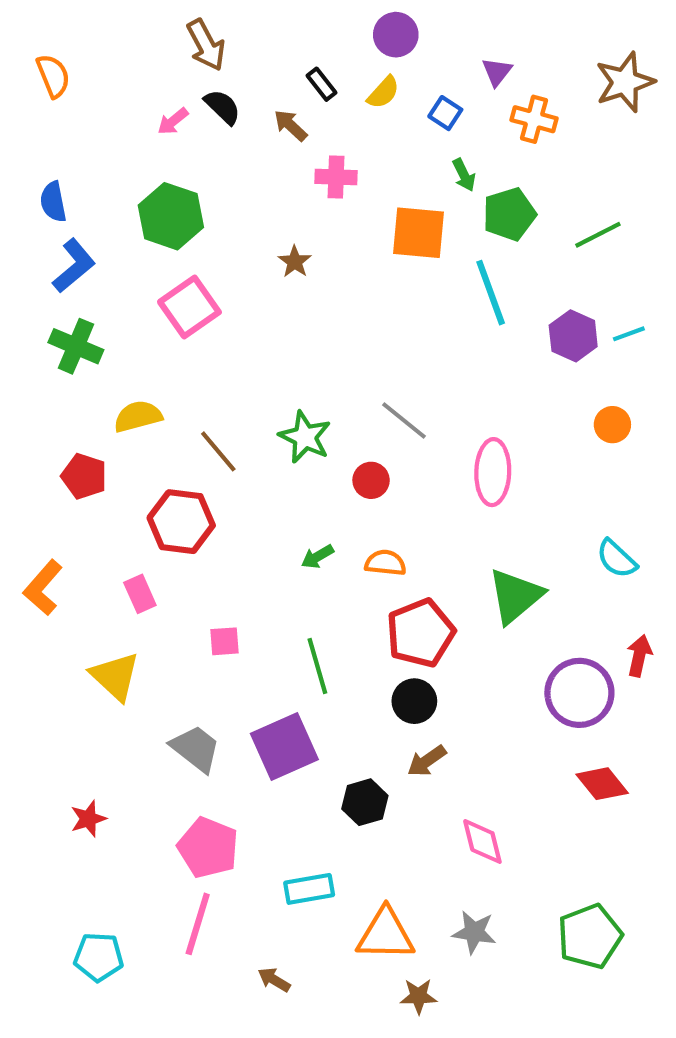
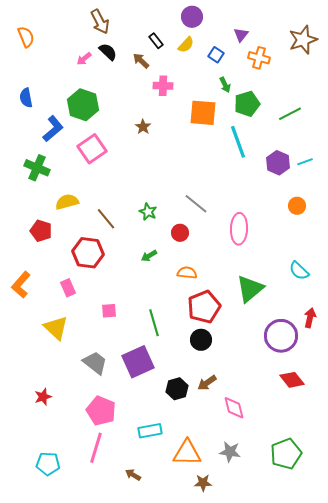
blue L-shape: (74, 266) -> (53, 129), moved
green star: (305, 437) -> (148, 212), size x0.7
green arrow: (317, 557) -> (149, 256), moved
brown arrow: (427, 761) -> (207, 383), moved

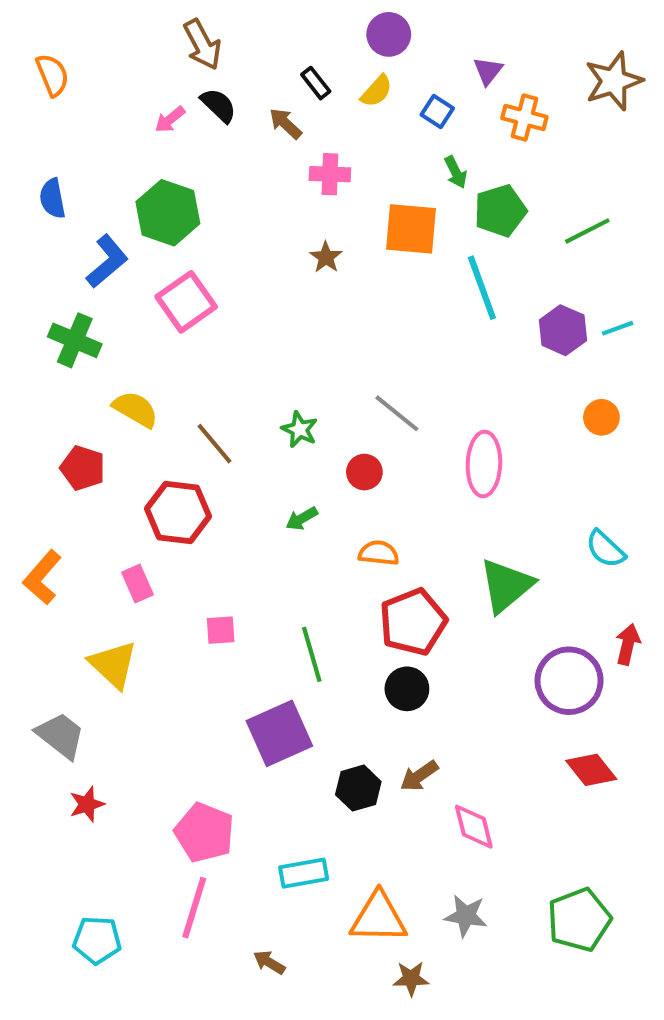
brown star: (143, 127) -> (326, 257), moved
yellow semicircle: (67, 202) -> (135, 409), turned 45
gray trapezoid: (95, 363) -> (61, 735), moved

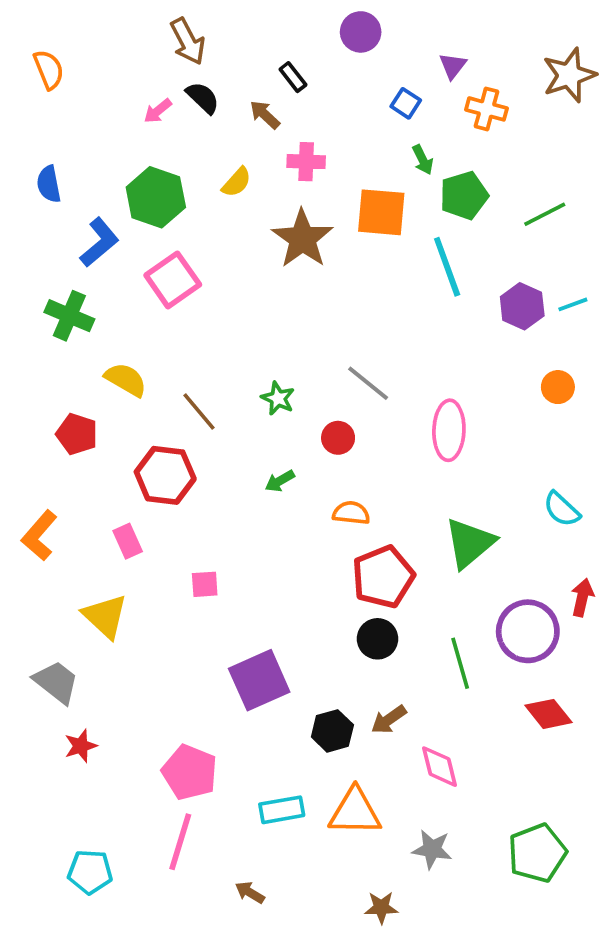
yellow semicircle: (377, 91) -> (237, 182), moved
brown star: (326, 257) -> (302, 239), size x2.0
green line: (312, 654) -> (460, 663), moved
orange triangle: (379, 918) -> (355, 812), moved

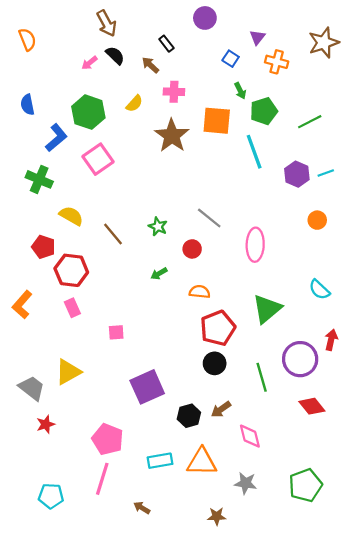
red hexagon: (165, 475) -> (71, 270), moved
yellow triangle: (105, 616) -> (68, 372), moved, turned 48

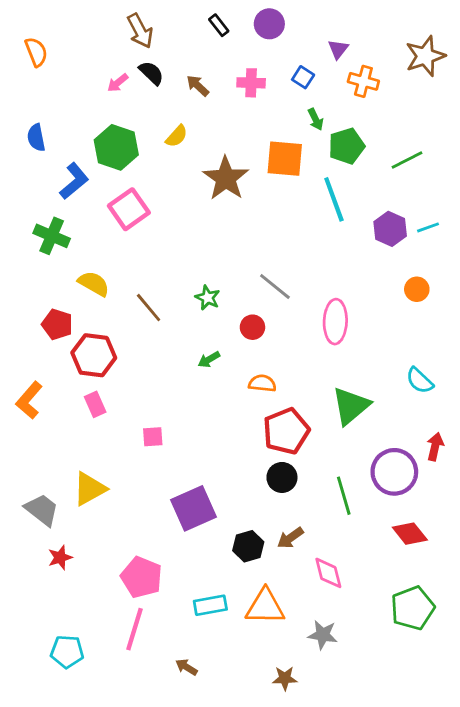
black rectangle: (166, 44) -> (219, 25), moved
pink cross: (174, 92) -> (251, 83), moved
green pentagon: (305, 485) -> (413, 608), moved

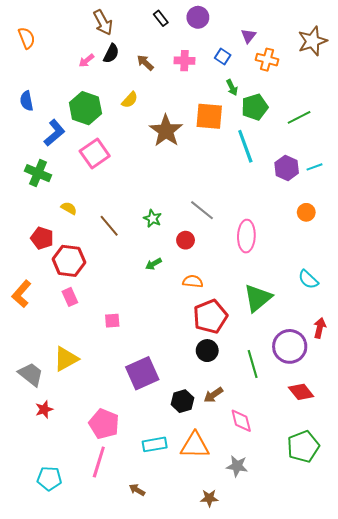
black semicircle: (151, 73) -> (111, 53), turned 72
yellow semicircle: (94, 284) -> (69, 208), size x0.7

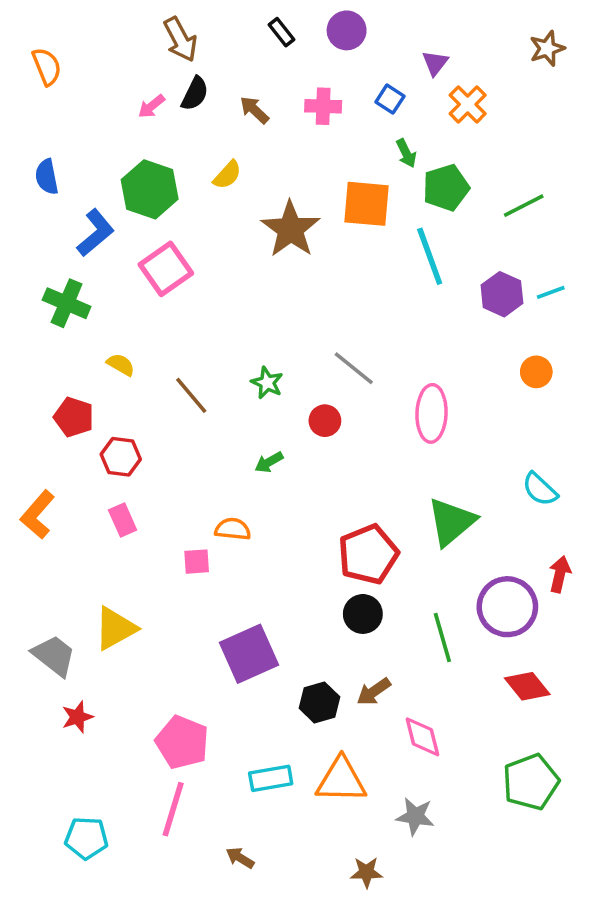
brown star: (312, 41) -> (547, 48), moved, size x0.7
orange cross: (267, 60) -> (468, 104), turned 30
red hexagon: (69, 261) -> (121, 457), size x0.7
orange semicircle: (193, 281) -> (233, 529), moved

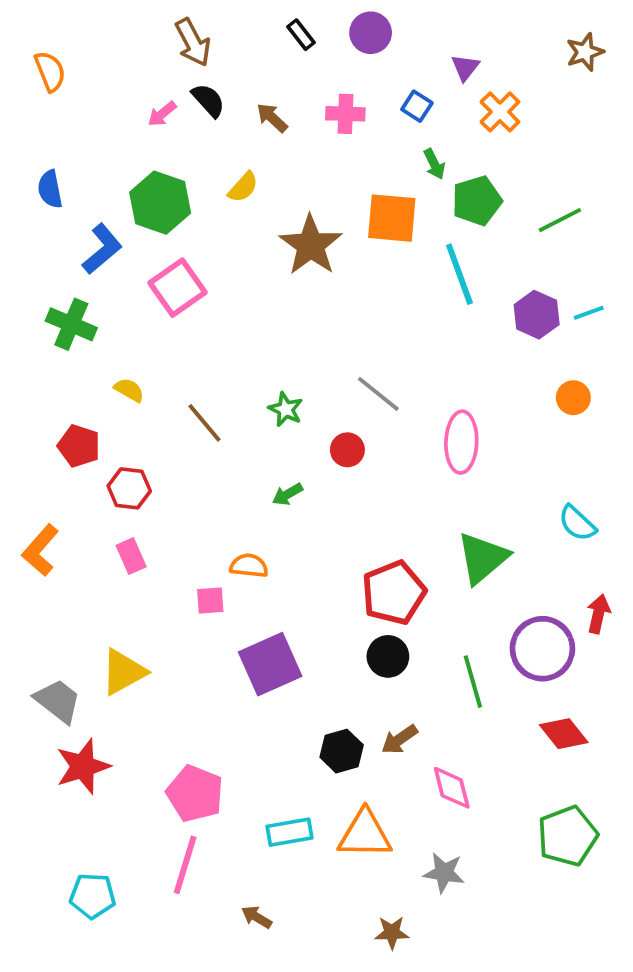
black semicircle: (195, 94) -> (208, 100), turned -68
purple square: (249, 654) -> (270, 664), moved
red star: (77, 717) -> (83, 766), size x1.6

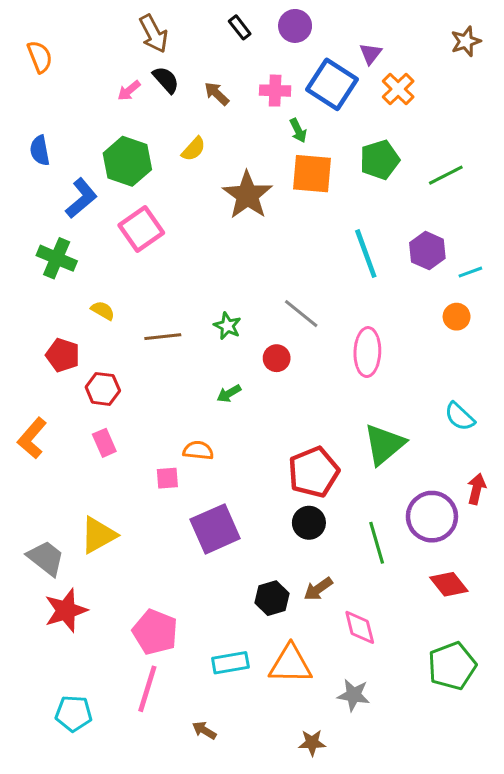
blue square: (417, 106) -> (332, 84), size x2.0
green arrow: (434, 164) -> (298, 131), moved
cyan line: (459, 274) -> (366, 254), moved
cyan line: (589, 313) -> (470, 272), moved
brown line: (205, 423) -> (163, 337), turned -56

